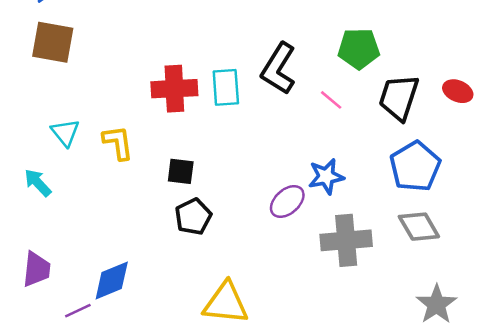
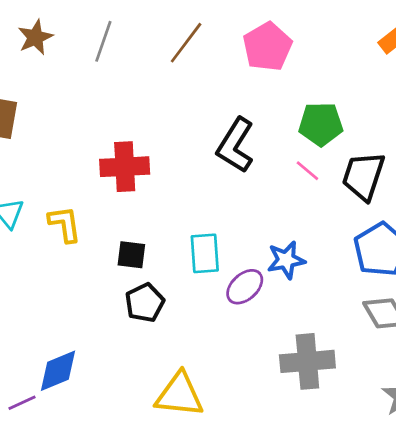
cyan rectangle: (226, 87) -> (205, 253), moved
pink line: (331, 100) -> (307, 171), moved
gray cross: (346, 240) -> (307, 361), moved

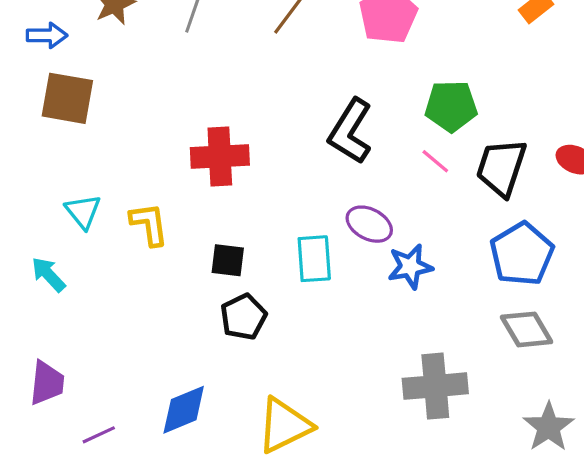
purple ellipse: (245, 287) -> (369, 224), moved, turned 69
blue diamond: (58, 371) -> (184, 410), moved
yellow triangle: (179, 395) -> (284, 425), turned -32

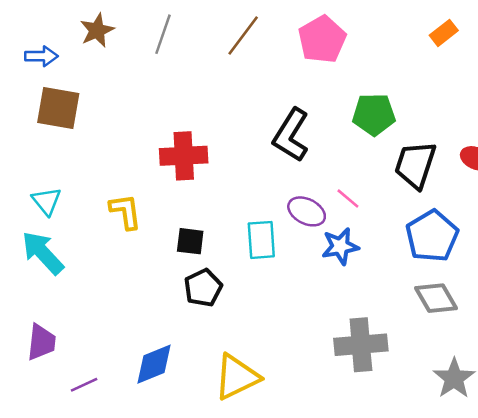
pink line: (435, 161) -> (348, 198), moved
cyan triangle: (83, 212) -> (47, 201), moved
cyan arrow: (48, 274) -> (43, 253), size x1.5

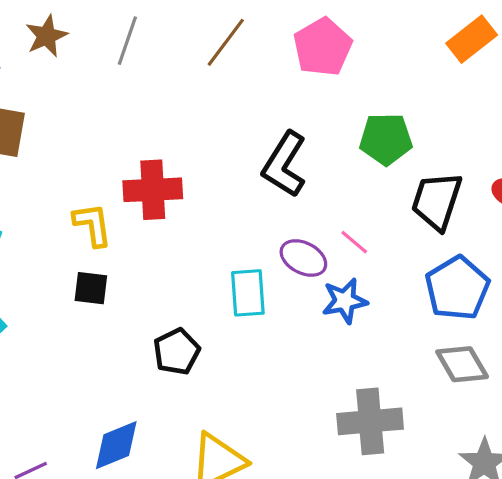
orange rectangle: (444, 33) -> (472, 39), size x1.4
yellow L-shape: (125, 211) -> (93, 225), moved
black square: (190, 241) -> (91, 288), moved

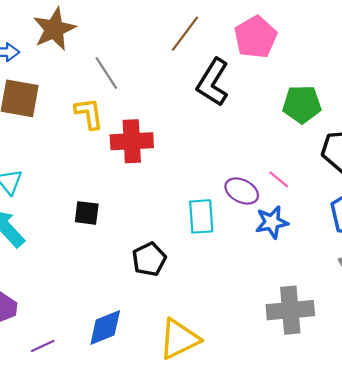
brown star: (47, 36) -> (54, 29), size x1.4
gray line: (127, 41) -> (106, 73), moved, turned -52
black L-shape: (284, 164) -> (213, 82), moved
yellow L-shape: (93, 225) -> (89, 113), moved

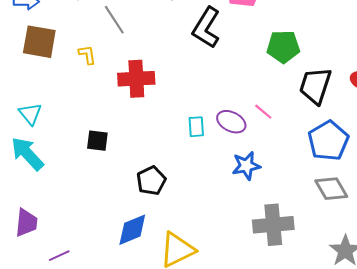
yellow L-shape: (89, 113) -> (87, 55), moved, size x0.7
cyan rectangle: (201, 216) -> (196, 127), moved, size x0.7
blue star: (272, 222) -> (246, 166), moved
blue diamond: (105, 328) -> (132, 230), moved

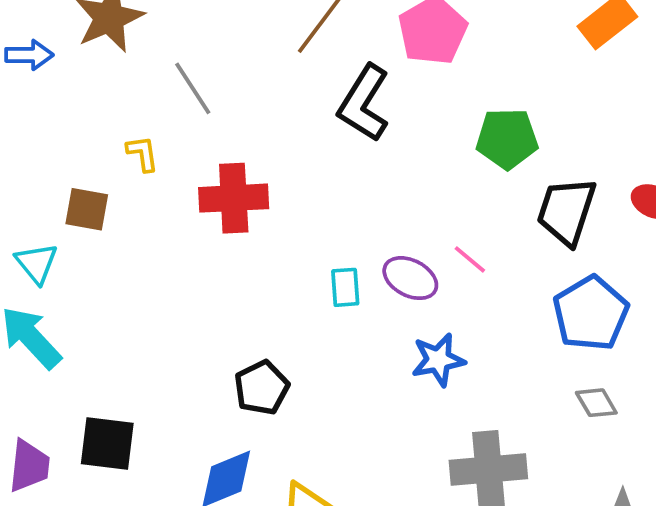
brown square: (39, 42) -> (87, 209), moved, size x0.7
black square: (97, 141) -> (107, 444), moved, size x1.4
gray diamond: (331, 189) -> (596, 403), size x0.7

